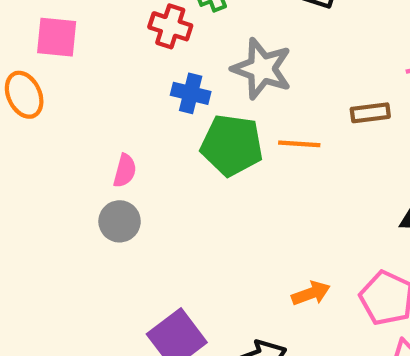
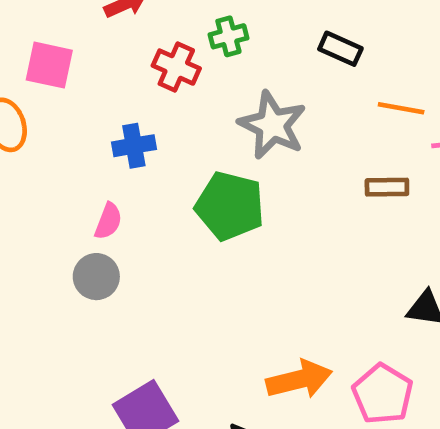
blue cross: (191, 93) -> (134, 146), moved, turned -30
orange line: (299, 144) -> (401, 108), moved
orange arrow: (311, 293) -> (299, 379), size x1.5

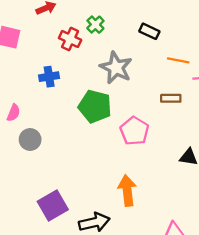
green cross: (228, 36) -> (95, 25), turned -30
pink semicircle: (108, 221) -> (14, 113), moved
orange arrow: (299, 379) -> (127, 190), turned -84
pink pentagon: (383, 394) -> (134, 131), moved

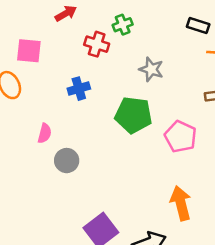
green cross: (95, 25) -> (123, 25), turned 30
black rectangle: (149, 31) -> (198, 25), moved
gray star: (116, 68) -> (151, 69), size x0.7

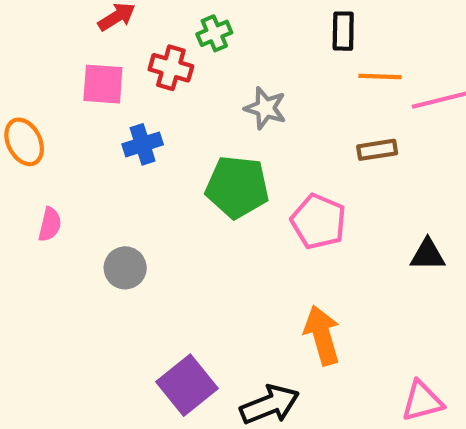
black rectangle: (198, 25) -> (343, 31), turned 75
pink square: (29, 51) -> (103, 84), moved
pink semicircle: (45, 133) -> (50, 224), moved

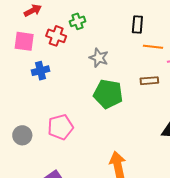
green pentagon: (237, 187) -> (108, 94), moved
pink pentagon: (318, 222) -> (60, 127), moved, turned 30
gray circle: (125, 268) -> (22, 135), moved

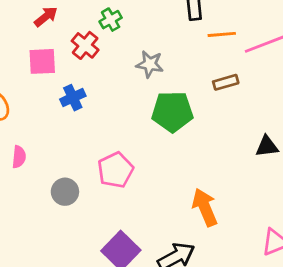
red cross: (56, 36) -> (85, 45), turned 30

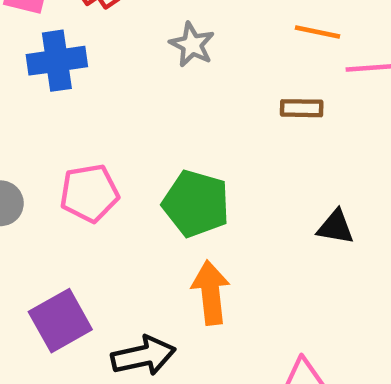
blue cross: (73, 98) -> (57, 61), size x1.4
green pentagon: (172, 112) -> (196, 204), moved

